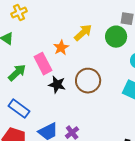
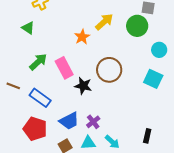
pink rectangle: (43, 64) -> (64, 68), moved
black star: (57, 85) -> (83, 86), moved

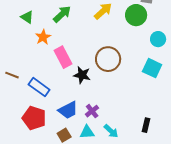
orange star: (82, 37) -> (43, 37), moved
green arrow: (38, 62) -> (62, 14), moved

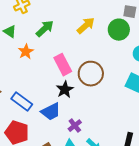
pink rectangle: (63, 57) -> (63, 65), moved
black star: (82, 75) -> (65, 90), turned 30
blue trapezoid: (68, 110) -> (51, 112), moved

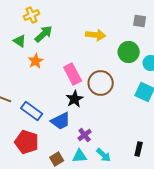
yellow arrow: (86, 26) -> (96, 35), turned 48
green arrow: (45, 29) -> (44, 34), moved
green circle: (119, 30) -> (129, 52), moved

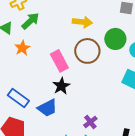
brown circle: (101, 83) -> (87, 51), moved
purple cross: (85, 135) -> (90, 122), moved

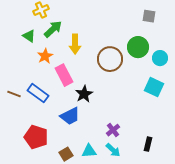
yellow arrow: (82, 22) -> (75, 44), moved, turned 84
pink rectangle: (59, 61) -> (64, 75), moved
blue rectangle: (18, 98) -> (38, 93), moved

